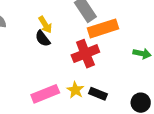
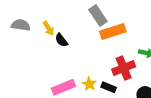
yellow arrow: (45, 25) -> (49, 28), moved
red cross: (85, 54) -> (124, 68), moved

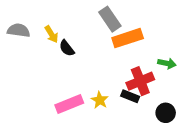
black rectangle: (109, 87) -> (130, 96), moved

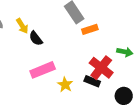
orange rectangle: (128, 38) -> (90, 29), size x0.6
red cross: (140, 81) -> (101, 68), turned -30
pink rectangle: (69, 104) -> (43, 70), moved

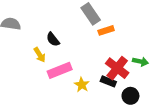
yellow arrow: (22, 26) -> (40, 55), moved
green arrow: (125, 52) -> (140, 61), moved
black circle: (124, 96) -> (130, 96), moved

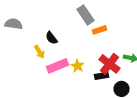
black rectangle: (108, 81) -> (102, 76), turned -32
yellow star: (82, 85) -> (78, 66), moved

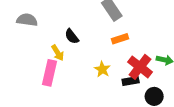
orange rectangle: (100, 30) -> (120, 39), moved
pink rectangle: (58, 66) -> (49, 73), moved, turned -55

